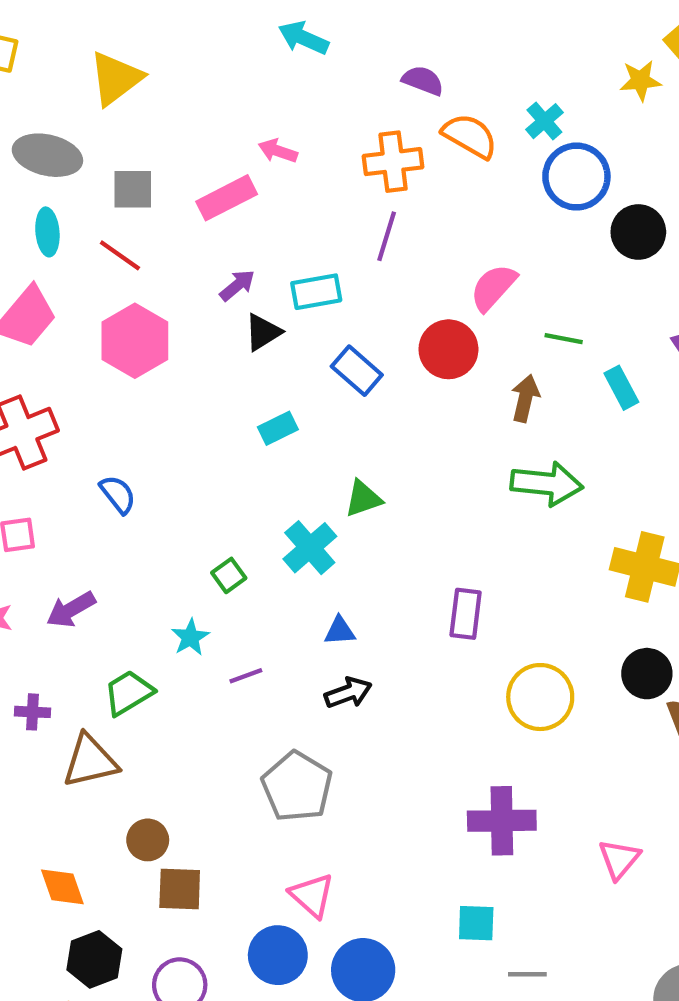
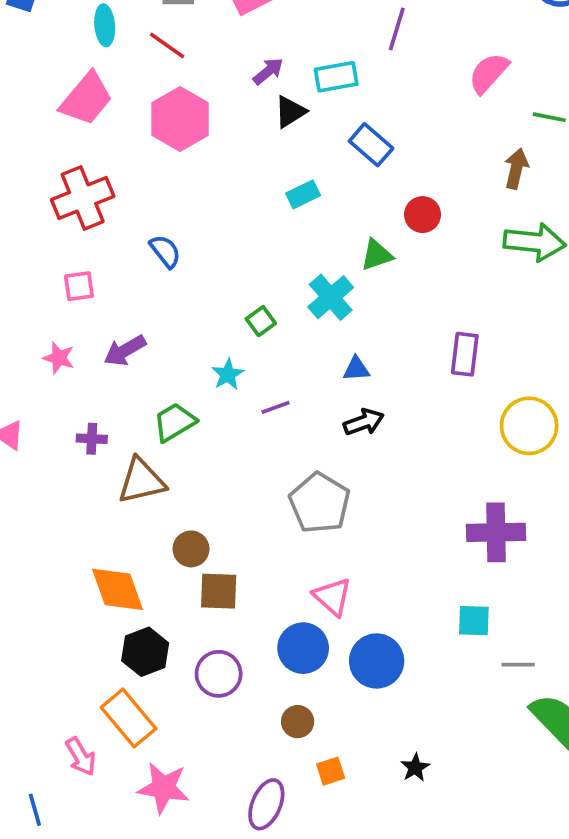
red circle: (448, 349) -> (423, 215), moved, size x0.7
orange diamond: (62, 887) -> (118, 589), size x1.4

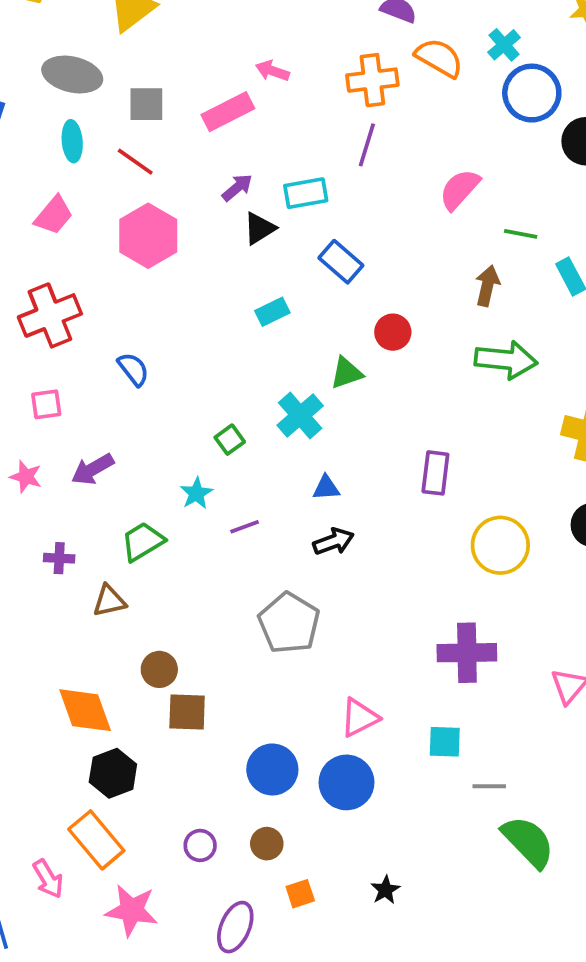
pink trapezoid: (86, 99) -> (54, 215), size x0.7
brown triangle: (141, 481) -> (109, 601), size x0.7
pink triangle: (332, 597) -> (359, 718), moved, turned 51
purple circle: (219, 674) -> (200, 845), moved, size x0.7

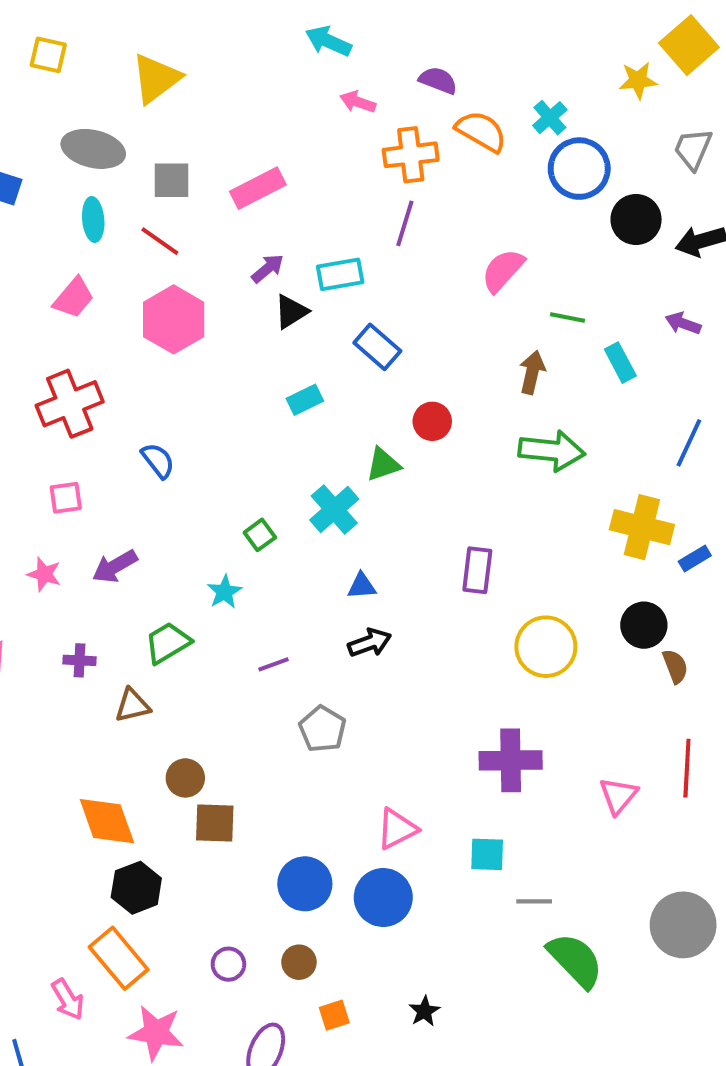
pink arrow: (272, 71) -> (358, 102), moved
purple line: (245, 527) -> (274, 664), moved
gray pentagon: (289, 623) -> (322, 729), size x0.7

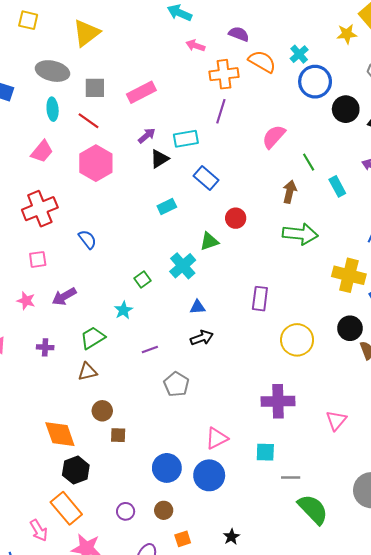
green line: (567, 317) -> (309, 162), turned 48
brown triangle: (132, 705) -> (87, 372), moved
brown square: (215, 823) -> (118, 435), size x0.7

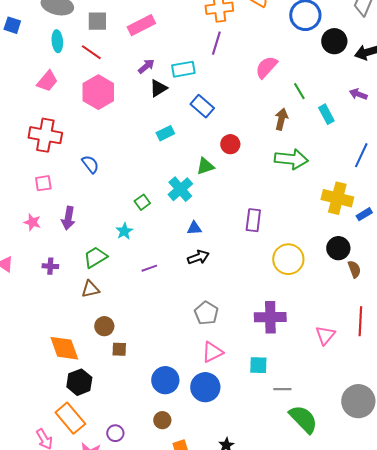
red cross: (40, 209) -> (45, 135), turned 32
purple arrow: (64, 296) -> (68, 218), turned -50
gray pentagon: (176, 384) -> (206, 313), moved
purple circle: (126, 511) -> (115, 433), moved

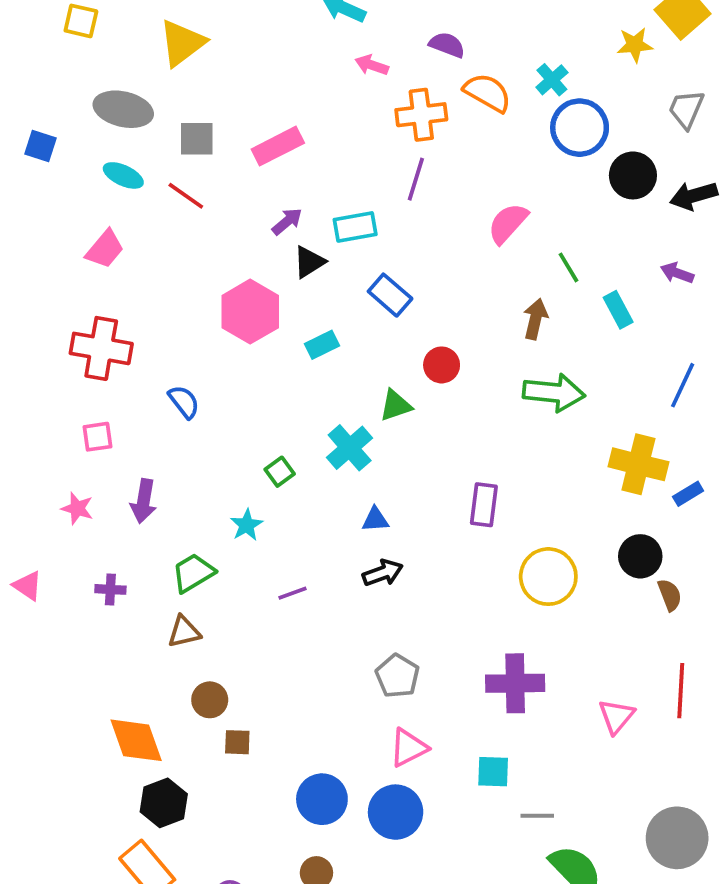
cyan ellipse: (57, 41) -> (123, 175), turned -60
pink hexagon: (98, 92) -> (250, 312), moved

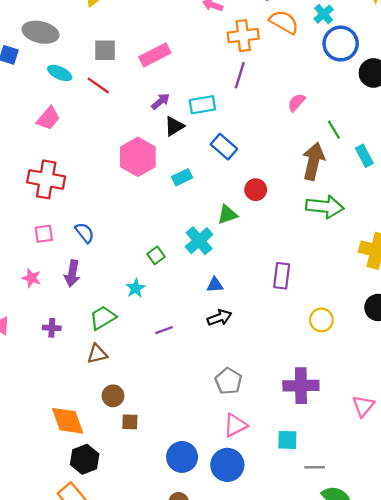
gray ellipse: (123, 109) -> (40, 32), moved
pink semicircle: (508, 223) -> (296, 102), size x0.7
brown arrow: (535, 319) -> (313, 161), size x1.5
blue semicircle: (184, 402) -> (85, 233), moved
yellow circle: (548, 577) -> (321, 320), size x0.7

